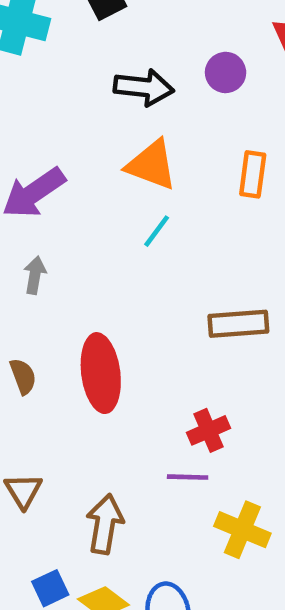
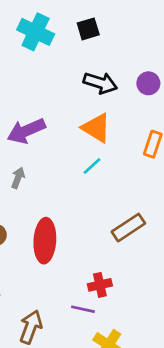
brown rectangle: (238, 324) -> (128, 228), turned -40

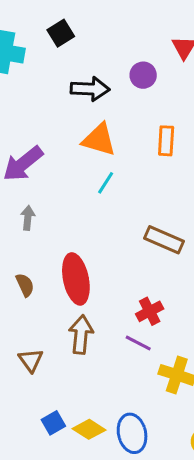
brown rectangle: (128, 228) -> (164, 240), turned 72
purple line: (83, 309) -> (138, 343), turned 30
brown arrow: (31, 327) -> (81, 335), moved

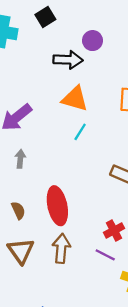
purple circle: (143, 75) -> (93, 41), moved
brown triangle: (31, 360) -> (21, 251), moved, size x1.4

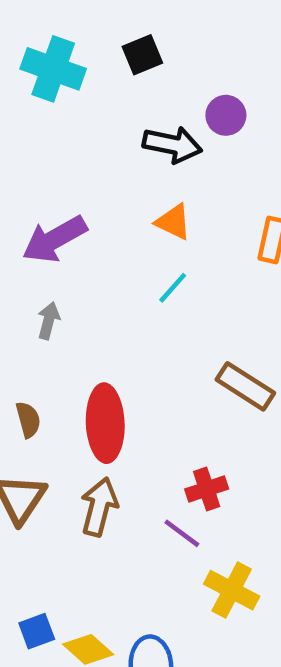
orange triangle: (75, 99) -> (173, 222), size x0.7

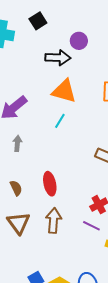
orange triangle: (173, 222) -> (64, 91), size x1.5
cyan line: (173, 288) -> (60, 121), moved
red ellipse: (105, 423) -> (50, 184), size x0.7

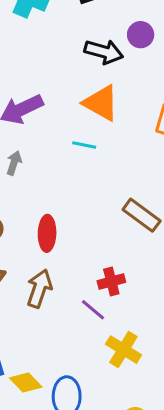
cyan line: (60, 121) -> (84, 145), turned 56

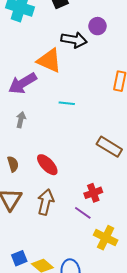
orange triangle: (101, 103) -> (49, 61), moved
red ellipse: (47, 233) -> (47, 165), turned -40

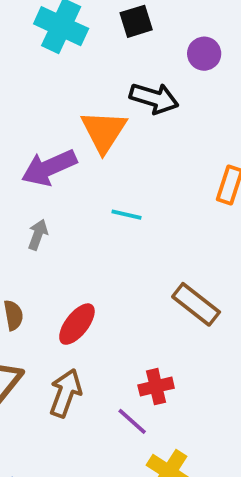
purple circle: (98, 26) -> (204, 54), moved
orange triangle: (49, 61) -> (104, 131), turned 32
red ellipse: (47, 165) -> (77, 324), turned 75

